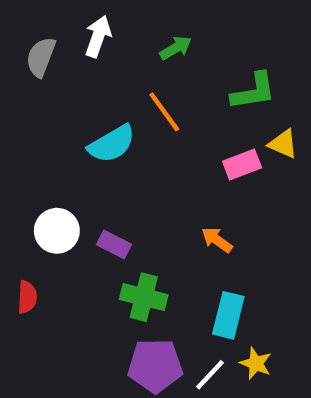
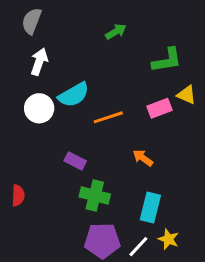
white arrow: (98, 36) -> (39, 62), moved
gray semicircle: (41, 57) -> (32, 21), moved
orange line: (164, 112) -> (108, 117), moved, turned -72
white circle: (57, 231) -> (39, 108), moved

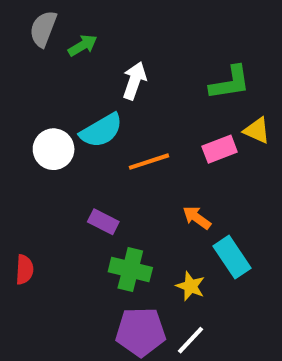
green arrow: (116, 32) -> (83, 45), moved
white arrow: (39, 62) -> (134, 81), moved
cyan rectangle: (150, 208) -> (232, 257), moved, turned -48
yellow star: (168, 239) -> (191, 286), moved

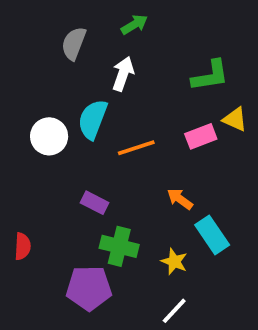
gray semicircle: (43, 29) -> (74, 43), moved
green arrow: (83, 45) -> (134, 24), moved
cyan semicircle: (101, 130) -> (93, 119), turned 141
purple pentagon: (141, 332) -> (89, 288), moved

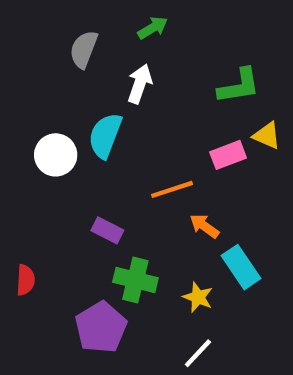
orange line: (136, 148) -> (172, 189), moved
purple pentagon: (89, 288) -> (101, 327), turned -30

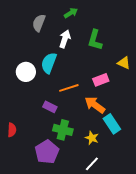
green L-shape: (239, 86) -> (95, 40), moved, turned 115
pink rectangle: (228, 155) -> (101, 80), moved
orange line: (172, 189) -> (69, 88), moved
orange arrow: (204, 226) -> (95, 105), size x1.5

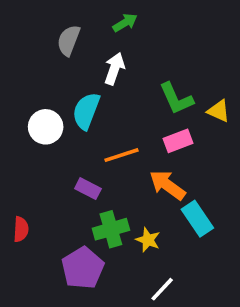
green L-shape: (95, 40) -> (176, 99), moved, turned -40
green cross: (63, 130) -> (111, 229), turned -30
yellow star: (92, 138) -> (148, 240), moved

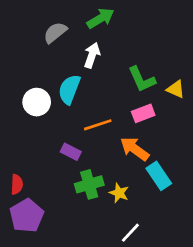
green arrow: (125, 23) -> (101, 18), size x1.4
gray semicircle: (69, 40) -> (55, 32), turned 30
purple pentagon: (83, 268) -> (27, 216), moved

